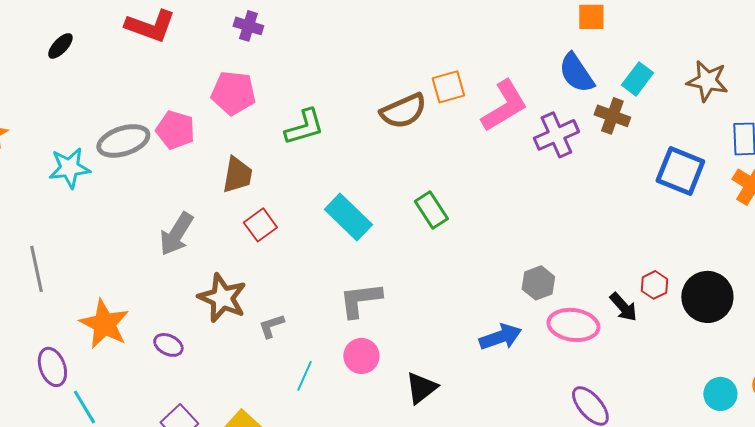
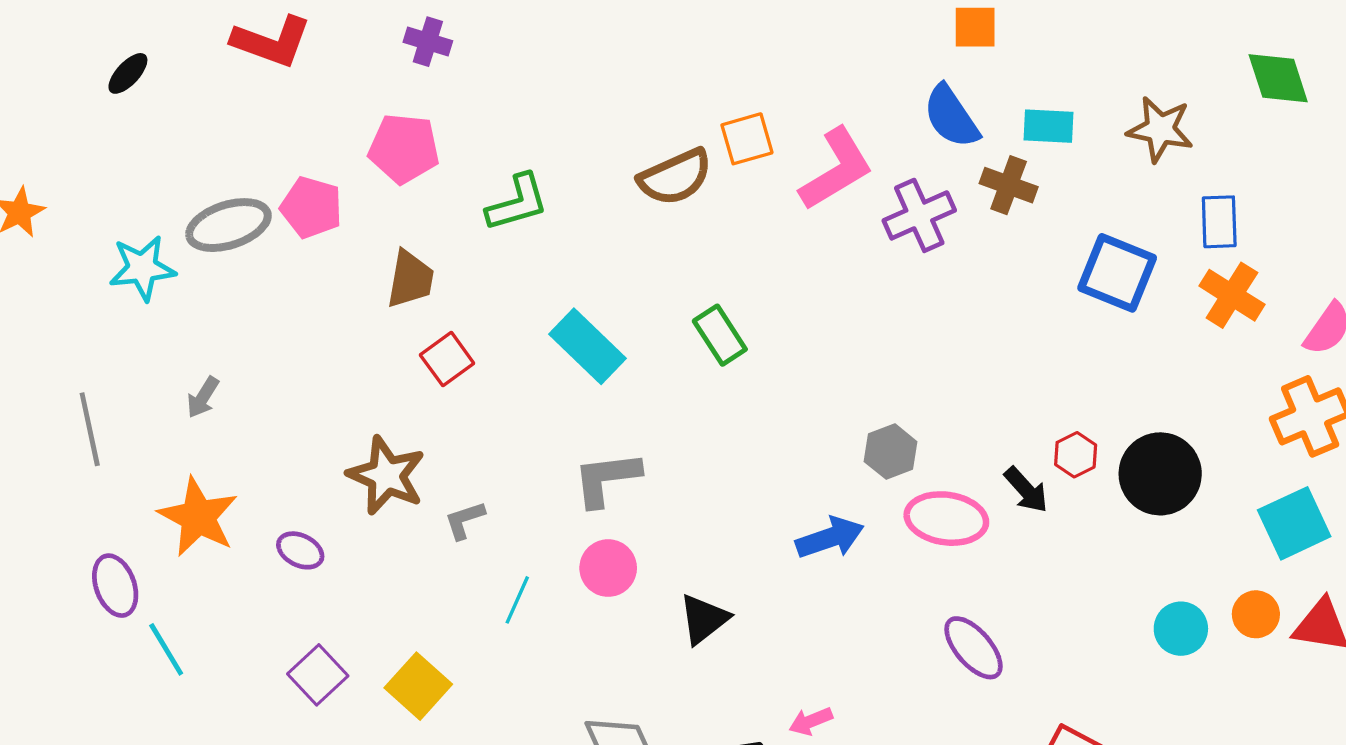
cyan rectangle: (637, 79) -> (1048, 126), turned 56
gray arrow: (176, 234) -> (203, 397), moved, size x0.6

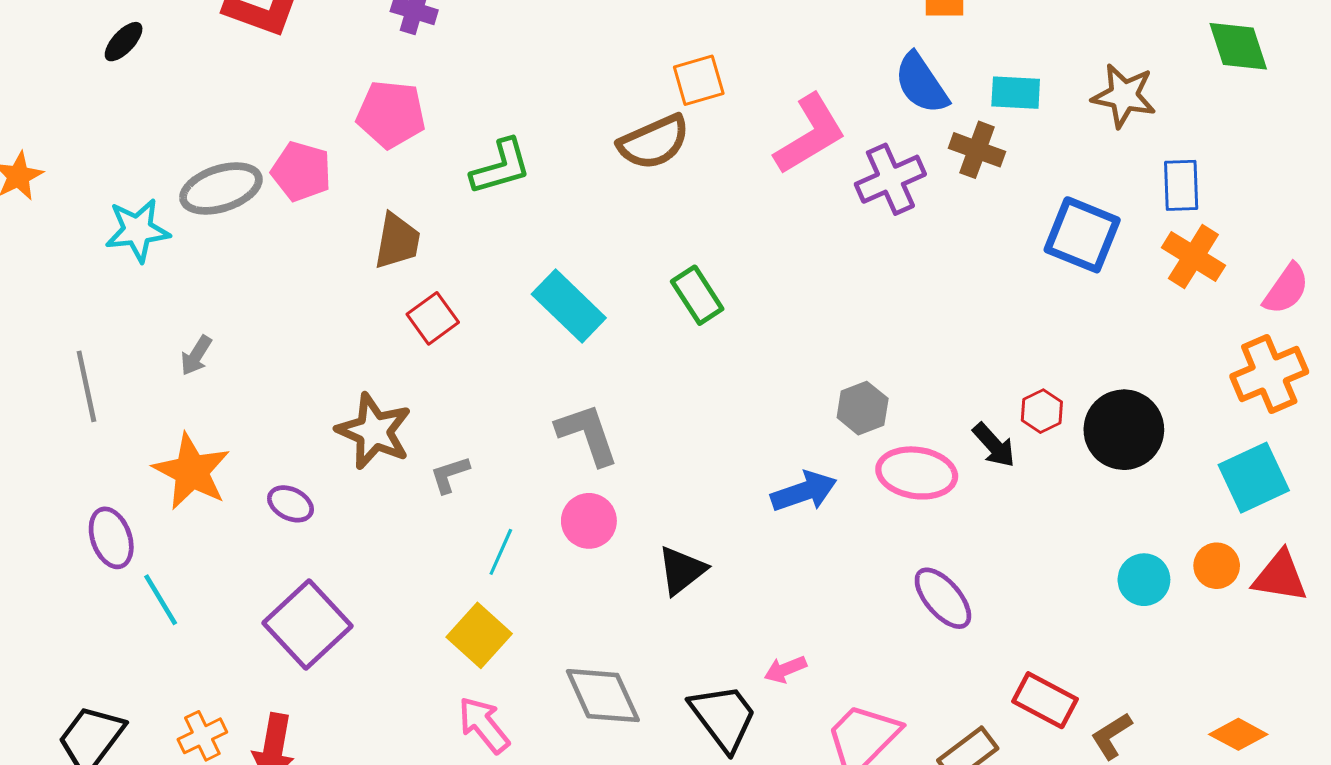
orange square: (747, 139) -> (699, 80), moved
gray L-shape: (607, 479) -> (587, 434), turned 78
purple square: (318, 675) -> (308, 624), size x1.5
yellow square: (418, 686) -> (479, 635), moved

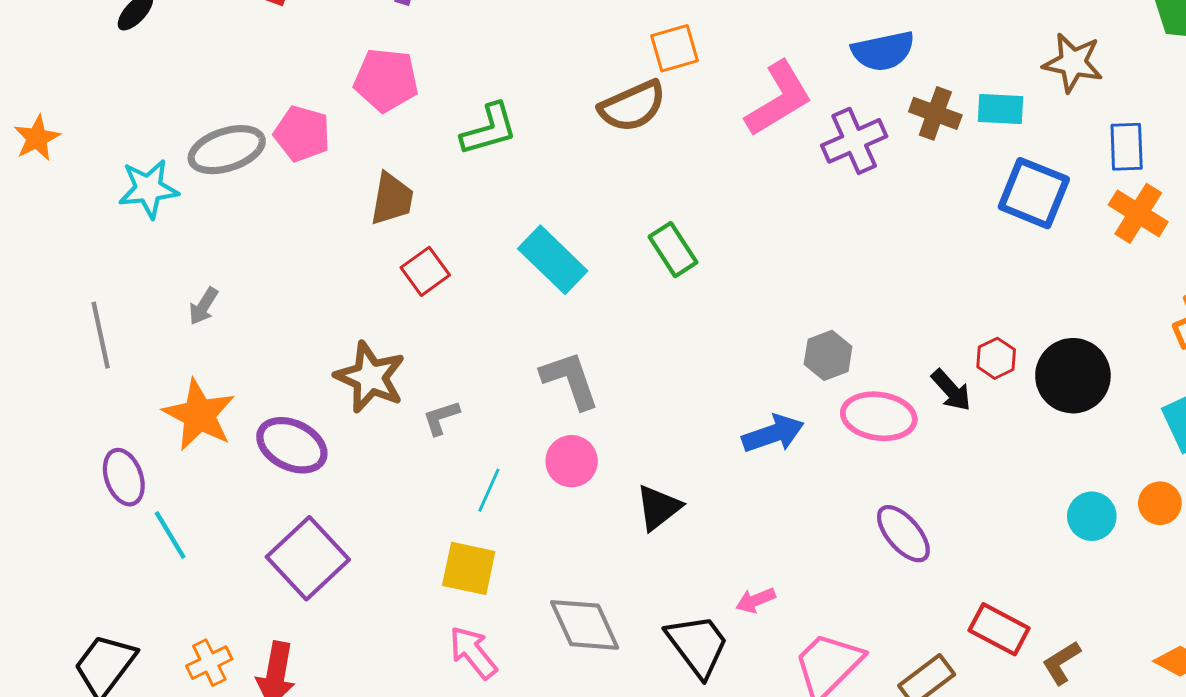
blue semicircle: (921, 83) -> (883, 51), turned -68
cyan rectangle: (1016, 93) -> (1001, 109), moved
purple ellipse: (291, 504) -> (292, 445), size x1.6
yellow square: (479, 635) -> (469, 568), turned -30

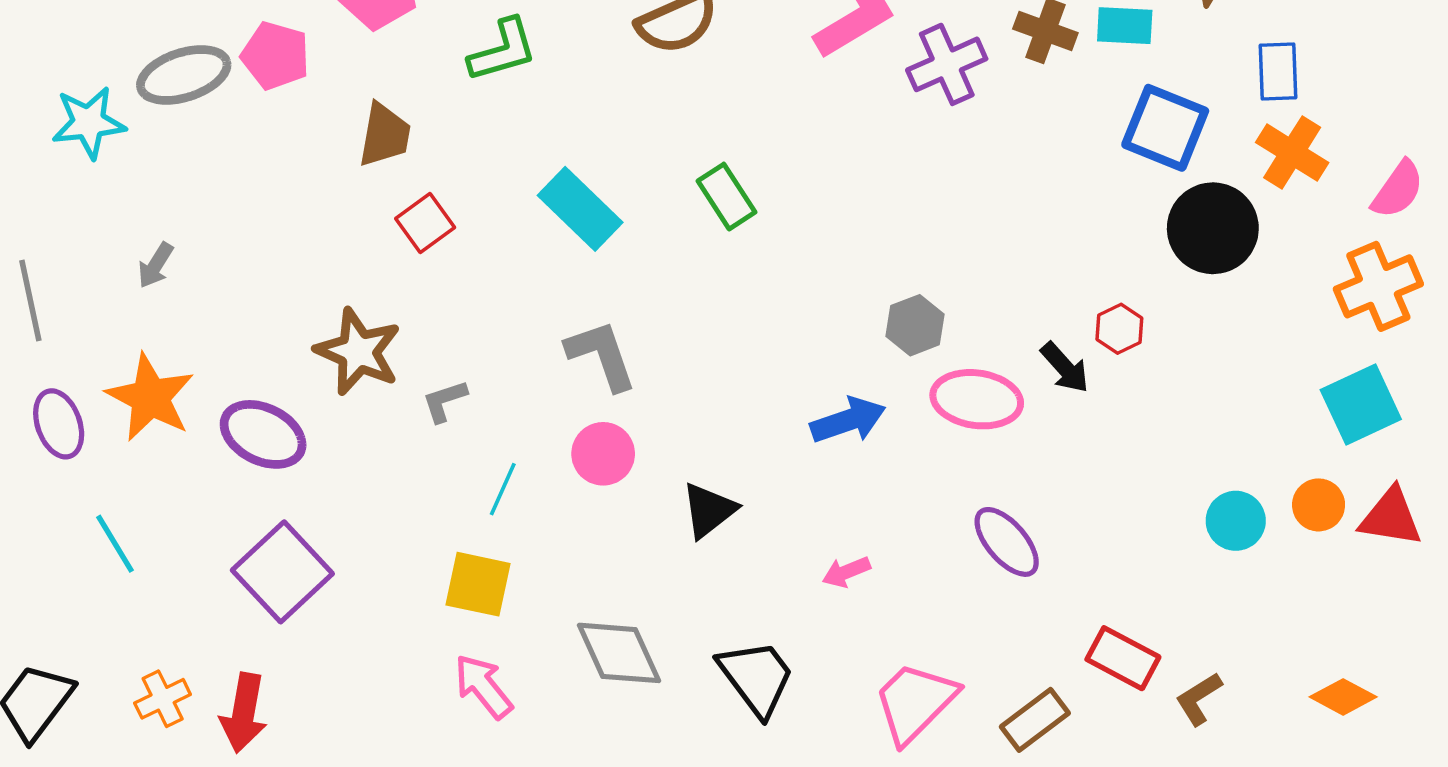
black circle: (1073, 376) -> (1213, 228), moved
purple ellipse: (124, 477) -> (59, 424), moved
pink arrow: (756, 600) -> (846, 572), moved

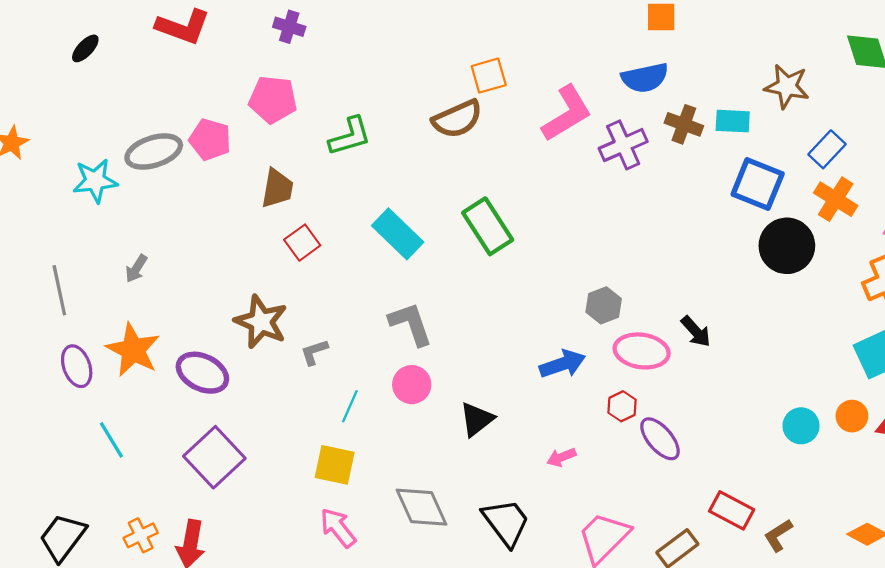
blue rectangle: (1278, 71) -> (827, 149), turned 45
green rectangle: (726, 197) -> (488, 226), size x1.4
red hexagon: (1119, 329) -> (622, 406), moved

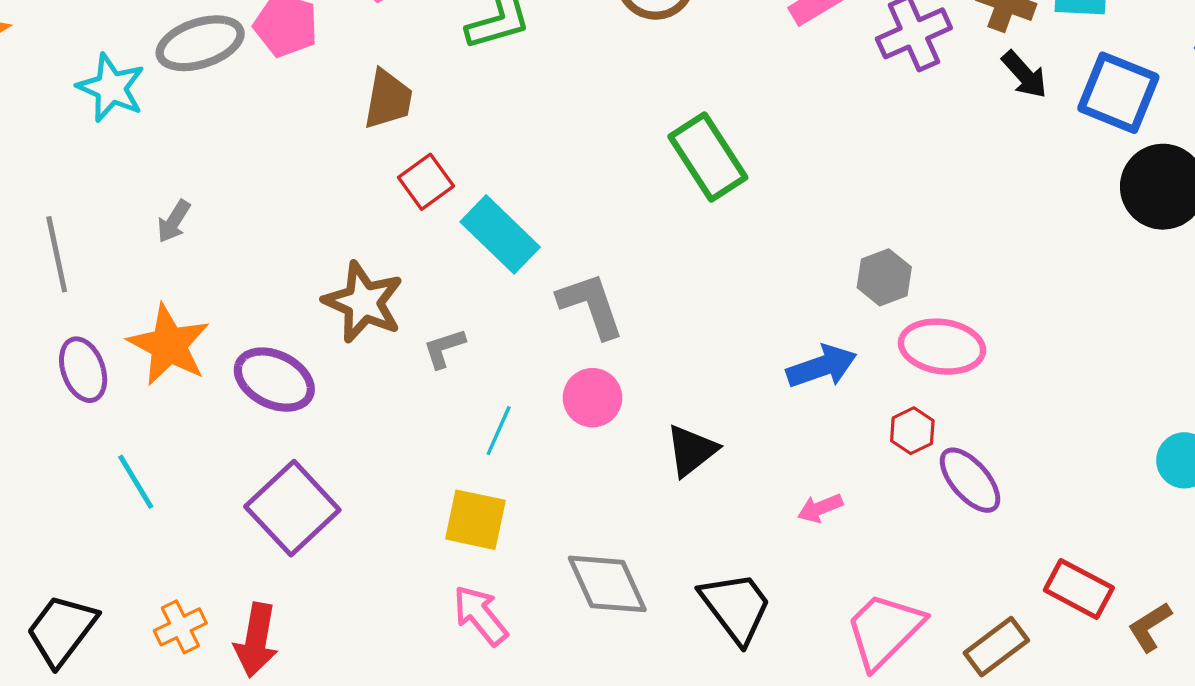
cyan star: (95, 181) -> (111, 88), turned 30
cyan rectangle: (398, 234) -> (500, 234), moved
black arrow: (696, 331) -> (1024, 75), moved

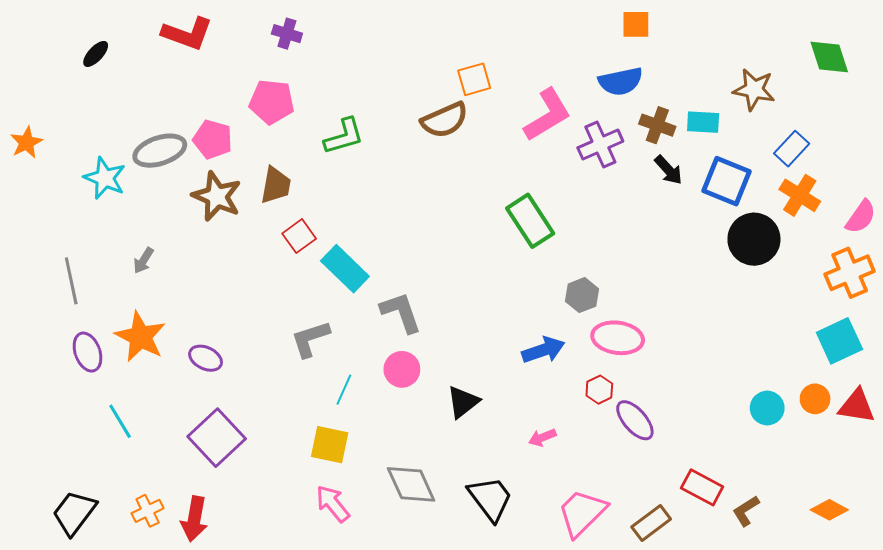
green rectangle: (708, 157) -> (530, 221), moved
brown star: (363, 302) -> (217, 196), moved
gray L-shape: (444, 348) -> (310, 339), size x1.5
purple ellipse: (274, 380) -> (206, 358), size x0.7

